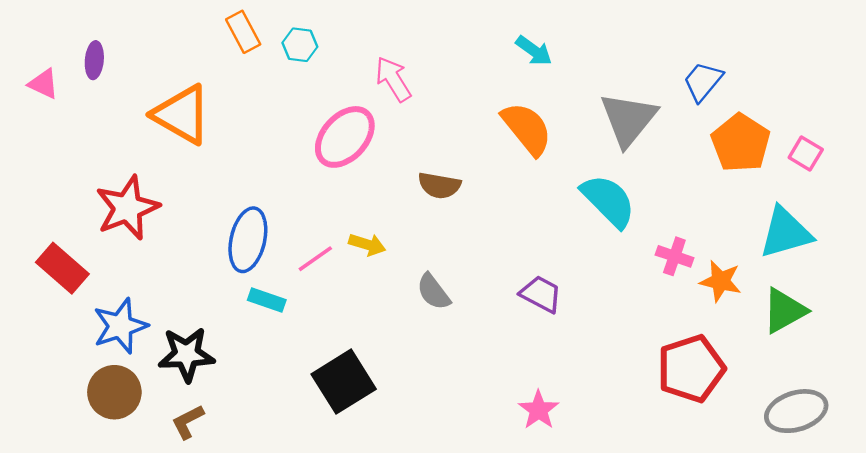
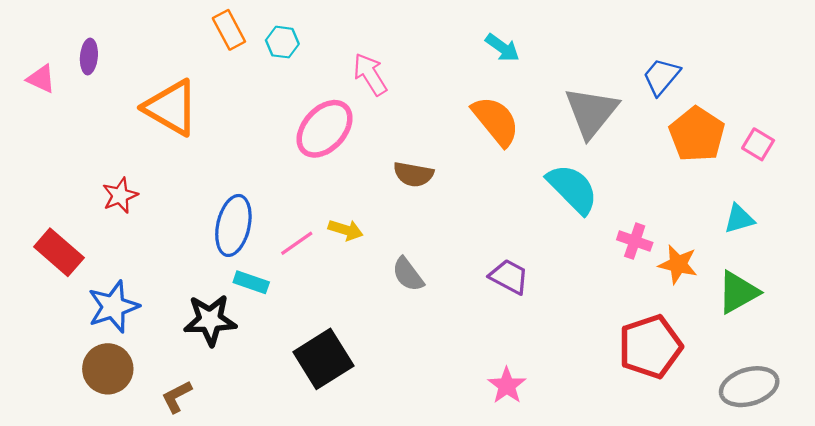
red star: (127, 208) -> (120, 195), size x0.6
cyan triangle: (786, 233) -> (739, 219), size x0.6
black star: (186, 354) -> (210, 320), moved

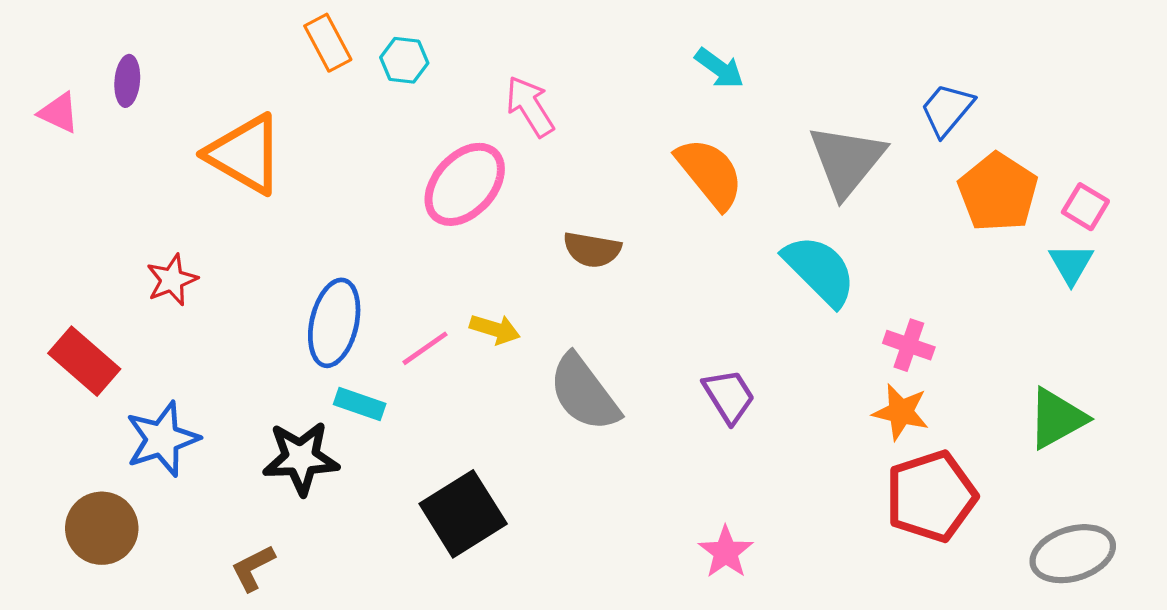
cyan triangle: (739, 219) -> (1071, 264), moved, turned -44
orange star: (678, 264) -> (901, 412), moved
gray semicircle: (408, 274) -> (584, 393), size x1.6
purple trapezoid: (509, 277) -> (729, 396), turned 30
brown circle: (108, 369) -> (102, 528), moved

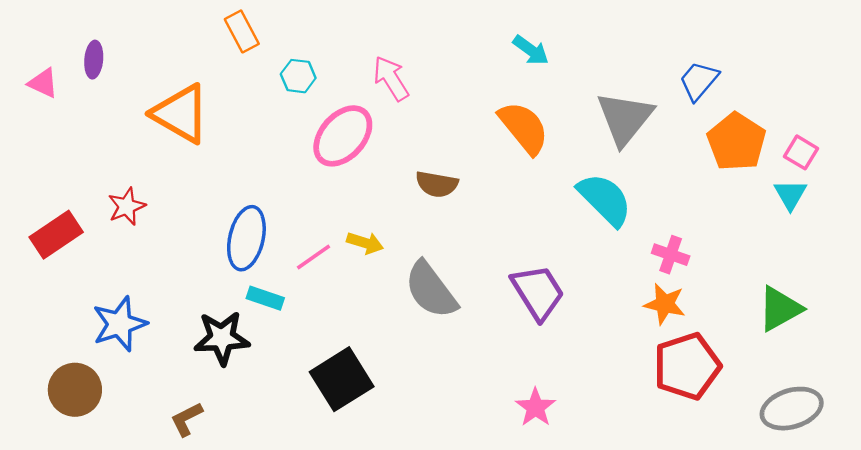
cyan hexagon: (404, 60) -> (298, 76), moved
red rectangle: (84, 361) -> (56, 235), moved, turned -75
purple trapezoid: (729, 396) -> (538, 292), size x1.4

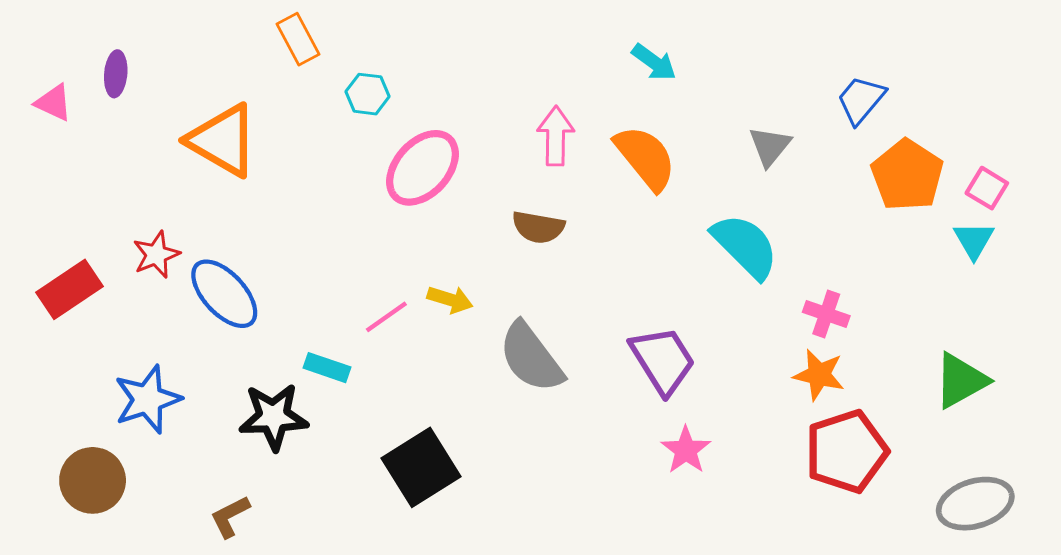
pink arrow: (391, 78) -> (556, 136), moved, turned 33
gray triangle: (625, 118) -> (770, 146), size x0.6
blue ellipse: (246, 238) -> (224, 294), moved, turned -56
pink star: (535, 407) -> (686, 450), moved

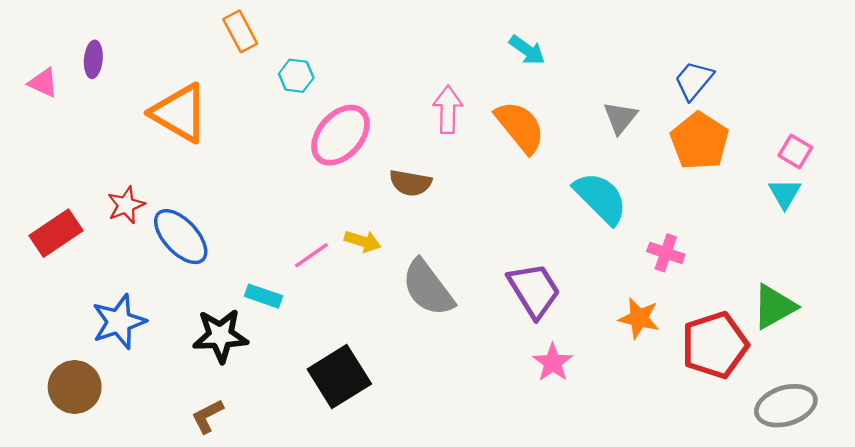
orange pentagon: (907, 175) -> (700, 141), moved
brown semicircle: (538, 227) -> (410, 183), moved
orange star: (819, 375) -> (639, 318), moved
red pentagon: (846, 451) -> (715, 345), moved
brown L-shape: (230, 517) -> (208, 416), moved

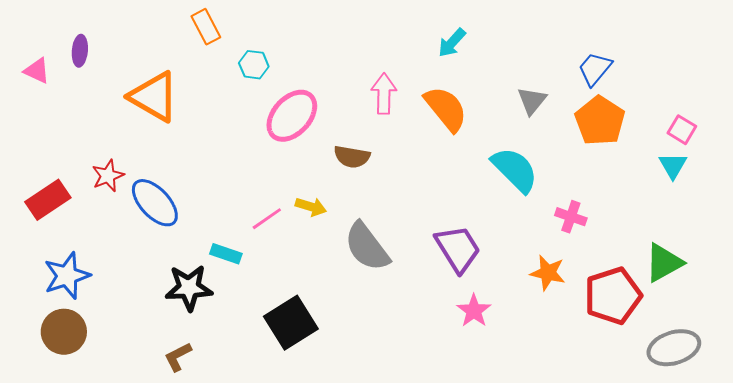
cyan arrow: (527, 50) -> (452, 43), turned 96
blue star: (119, 322) -> (67, 276), moved

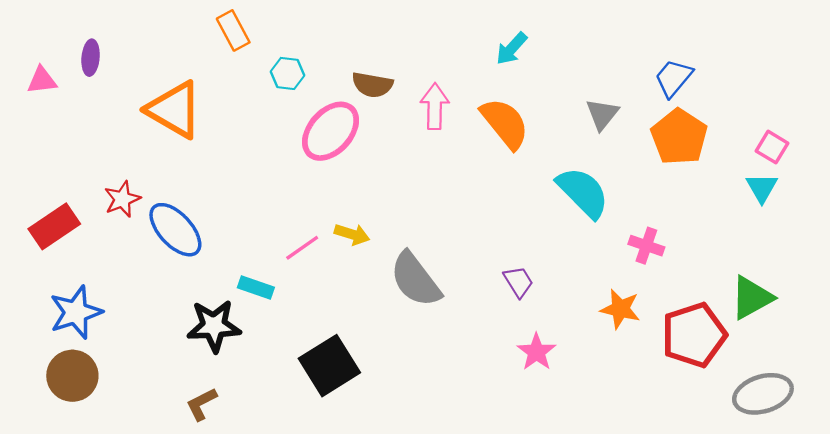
pink triangle: (37, 71) -> (42, 80), turned -32
brown semicircle: (352, 157) -> (372, 85), moved
purple trapezoid: (458, 249) -> (518, 282), size x0.6

